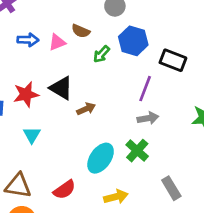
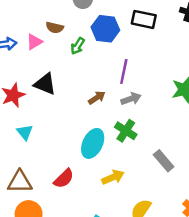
black rectangle: (173, 60) -> (144, 19), moved
brown arrow: (86, 109) -> (97, 98), moved

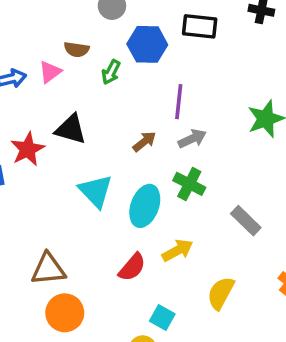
cyan triangle: (25, 132) -> (96, 191), moved, size x1.5
red semicircle: (64, 179) -> (132, 267), moved

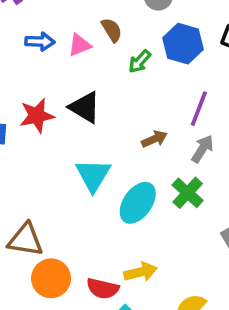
brown semicircle: (77, 49) -> (112, 30), turned -145
gray arrow: (192, 139) -> (202, 149), turned -48
yellow arrow: (178, 250) -> (140, 272), moved
red semicircle: (132, 267) -> (103, 288), moved, turned 48
orange circle: (65, 313) -> (51, 278), moved

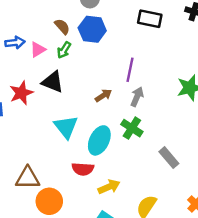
blue hexagon: (183, 44) -> (92, 29), moved
pink triangle: (79, 45) -> (38, 49), moved
green arrow: (140, 61) -> (64, 50), moved
red semicircle: (103, 288) -> (83, 169), moved

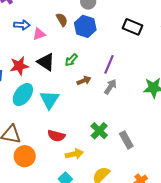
green arrow: (64, 50) -> (71, 60), moved
green cross: (132, 128) -> (99, 131), moved
cyan ellipse: (99, 140) -> (23, 95), moved

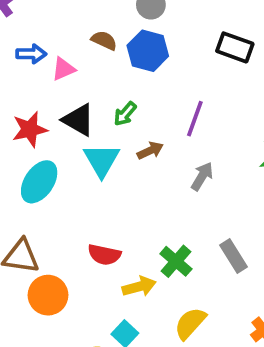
brown semicircle: (62, 20) -> (104, 40), turned -32
gray arrow: (110, 87) -> (202, 176), moved
cyan triangle: (49, 100) -> (102, 160), moved
green cross: (99, 131) -> (176, 261), moved

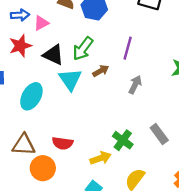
green arrow: (125, 114) -> (83, 49), size x1.5
red star: (30, 129) -> (20, 46), moved
red semicircle: (104, 255) -> (63, 143), moved

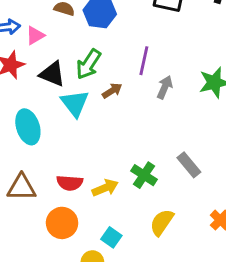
gray arrow: (135, 85) -> (165, 87), moved
cyan ellipse: (31, 96) -> (28, 127), turned -44
yellow arrow: (101, 158) -> (105, 188), moved
orange circle: (43, 168) -> (62, 223), moved

